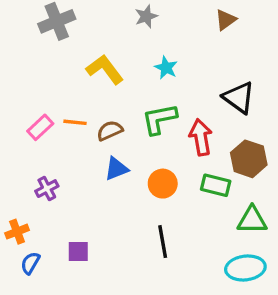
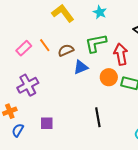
orange line: (75, 122) -> (45, 45), turned 48
blue triangle: (116, 169) -> (81, 67), moved
orange circle: (163, 184) -> (109, 77), moved
purple cross: (47, 189) -> (28, 85), size x1.5

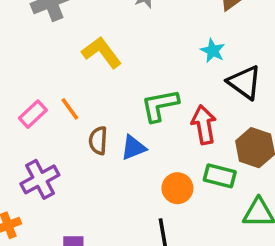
cyan star: (100, 12) -> (213, 51), moved
brown semicircle: (66, 50) -> (98, 141), moved, turned -63
orange circle: (109, 77) -> (177, 188), moved

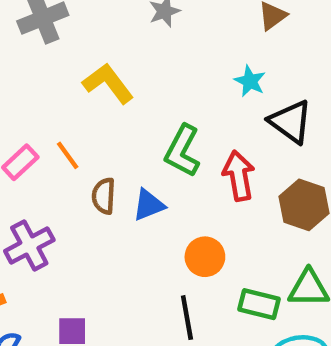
green L-shape: (160, 105) -> (182, 151), turned -51
green rectangle: (220, 176) -> (259, 304), moved

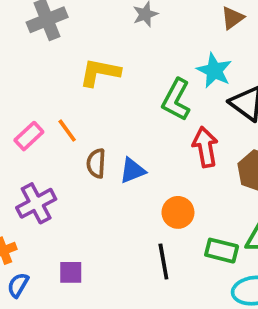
cyan star: (250, 81) -> (214, 71), size x1.4
yellow L-shape: (108, 83) -> (100, 72), turned -42
green L-shape: (182, 151) -> (176, 100), moved

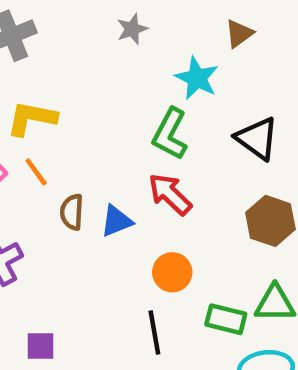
cyan star: (214, 71) -> (197, 78), moved
yellow L-shape: (100, 72) -> (32, 118), moved
red arrow: (205, 147) -> (170, 194), moved, turned -36

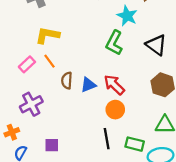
red arrow: (170, 194) -> (114, 85), moved
green rectangle: (226, 319) -> (135, 144), moved

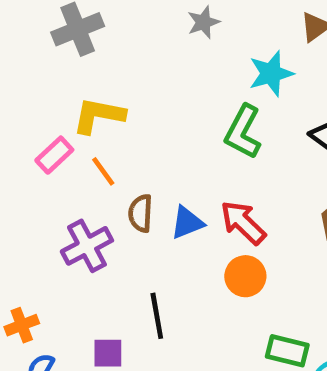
cyan star: (127, 16) -> (271, 74), turned 30
pink rectangle: (27, 64) -> (54, 155), moved
purple cross: (31, 104) -> (87, 246), moved
black line: (107, 139) -> (157, 316), moved

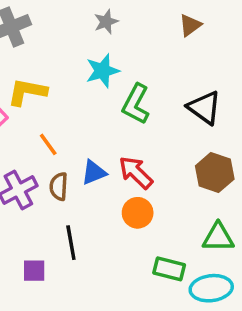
cyan star: (271, 74) -> (103, 71), moved
orange line: (103, 171) -> (48, 144), moved
brown semicircle: (141, 213) -> (59, 186), moved

